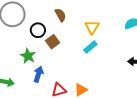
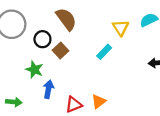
brown semicircle: (60, 15) -> (66, 19), size x1.5
yellow triangle: (92, 27) -> (121, 28), moved

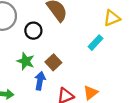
yellow triangle: (121, 28) -> (112, 18), turned 42
brown square: (61, 50) -> (53, 62), moved

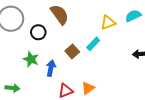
brown square: (53, 62) -> (72, 51), moved
blue arrow: (40, 81) -> (51, 68), moved

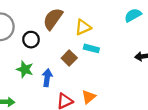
brown semicircle: (60, 14) -> (53, 19), turned -105
yellow triangle: (108, 22) -> (83, 27), moved
cyan rectangle: (93, 44) -> (91, 48), turned 64

